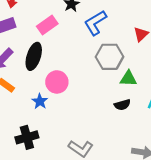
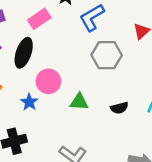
green triangle: (128, 79) -> (79, 102), moved

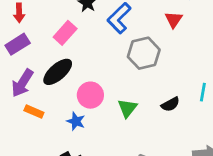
black ellipse: (24, 53) -> (58, 72), turned 44
green triangle: (79, 102) -> (127, 108), turned -42

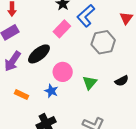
pink rectangle: (65, 33) -> (62, 29), moved
orange rectangle: (34, 112) -> (21, 95), moved

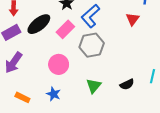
gray hexagon: (103, 42) -> (92, 45), moved
black ellipse: (39, 54) -> (39, 24), moved
pink circle: (63, 72) -> (59, 64), moved

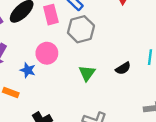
pink rectangle: (65, 29) -> (51, 15), turned -54
blue star: (54, 94) -> (28, 70), moved

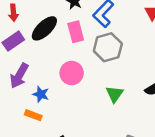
blue star: (28, 70) -> (41, 94), moved

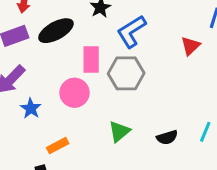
pink rectangle: (76, 32) -> (91, 60), moved
orange rectangle: (33, 115) -> (58, 146), moved, turned -63

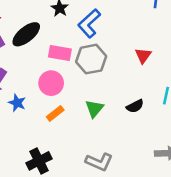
red triangle: (191, 46) -> (143, 56), moved
pink rectangle: (91, 60) -> (60, 53), turned -70
orange rectangle: (58, 146) -> (55, 113), moved

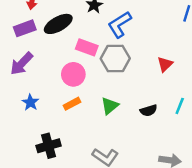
blue star: (17, 103) -> (30, 102), moved

